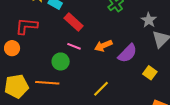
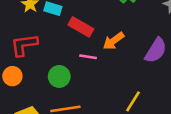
orange arrow: (103, 46) -> (113, 41), moved
green circle: (61, 61) -> (59, 76), moved

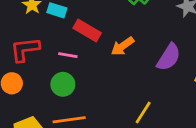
pink line: (88, 57) -> (68, 55), moved

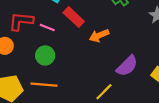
pink line: (68, 55) -> (47, 28), moved
purple semicircle: (169, 57) -> (127, 66), moved

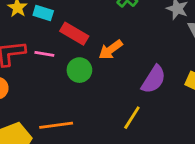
green circle: (45, 55) -> (79, 70), moved

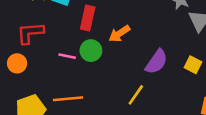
red rectangle: (74, 34) -> (88, 18), turned 70
pink line: (44, 54) -> (67, 56), moved

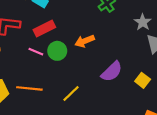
red rectangle: (88, 18) -> (44, 28), moved, turned 40
yellow line: (136, 95) -> (71, 93), moved

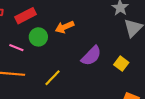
pink line: (36, 52) -> (16, 48), moved

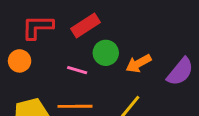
orange arrow: (65, 27) -> (139, 63), moved

